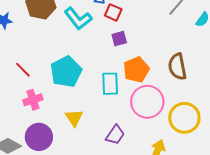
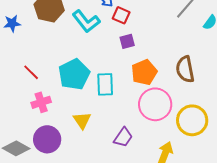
cyan rectangle: (110, 84) -> (105, 84), moved

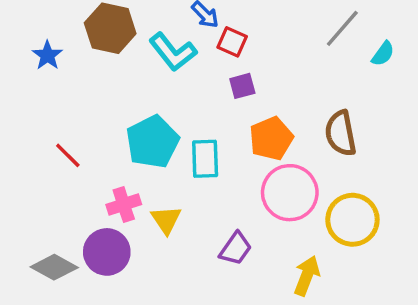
blue star: (12, 23) -> (47, 55), turned -30
red line: (31, 72) -> (68, 155), moved
pink cross: (41, 102) -> (124, 205), moved

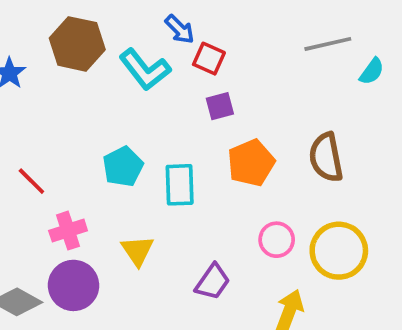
gray line: (342, 28) -> (328, 44), turned 36
cyan pentagon: (153, 142) -> (123, 167), size x0.7
pink circle: (290, 193) -> (277, 240), moved, size x0.6
pink cross: (124, 205) -> (68, 231), moved

